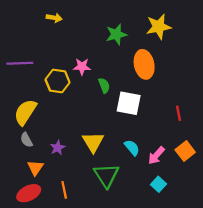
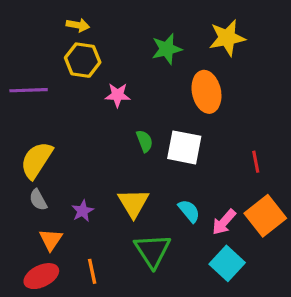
yellow hexagon: (58, 81) -> (83, 60), moved
green semicircle: (104, 85) -> (145, 141), moved
orange square: (185, 151) -> (265, 216), size x1.4
cyan square: (159, 184) -> (227, 263), size x1.5

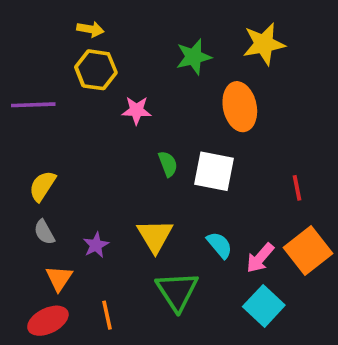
yellow semicircle: (37, 160) -> (42, 186), size x0.7

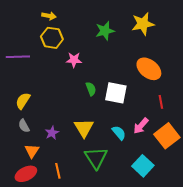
orange ellipse: (240, 107) -> (149, 69), moved, turned -40
pink arrow: (260, 258) -> (141, 126), moved

